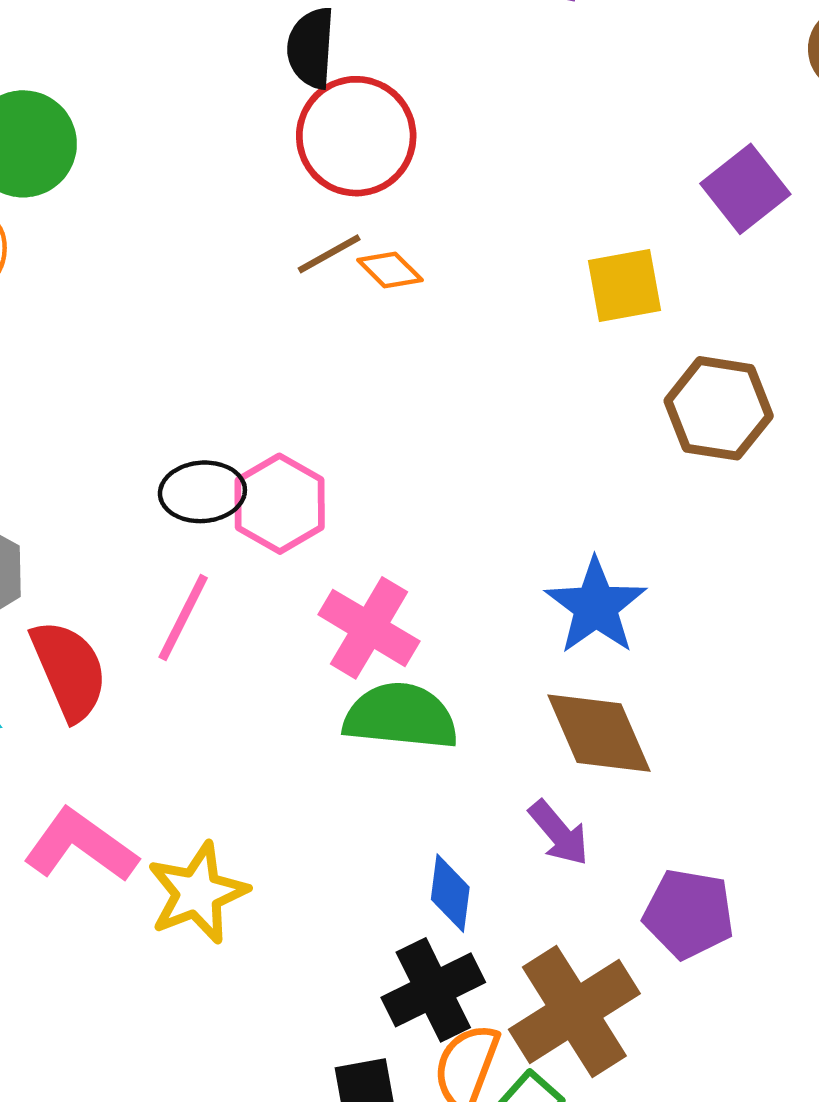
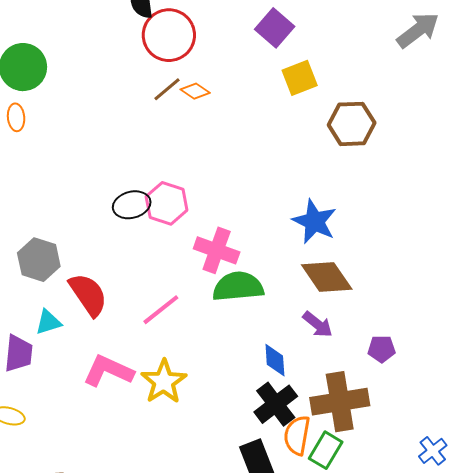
purple square: (745, 189) -> (275, 28), moved
pink line: (183, 618) -> (161, 310), moved, turned 36
purple pentagon: (689, 914) -> (382, 349), size x0.7
brown cross: (574, 1011) -> (340, 402), turned 34

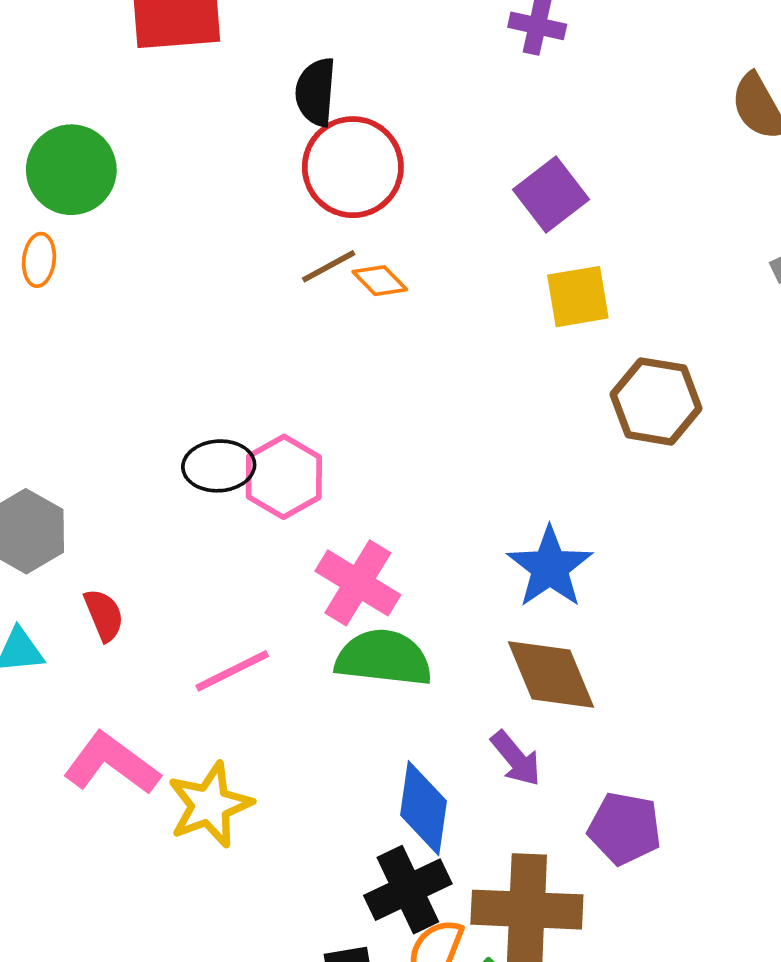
red semicircle: (88, 295) -> (104, 615), size x0.6
purple pentagon: (382, 349) -> (625, 828), size x1.4
blue diamond: (275, 360) -> (423, 808), size x1.4

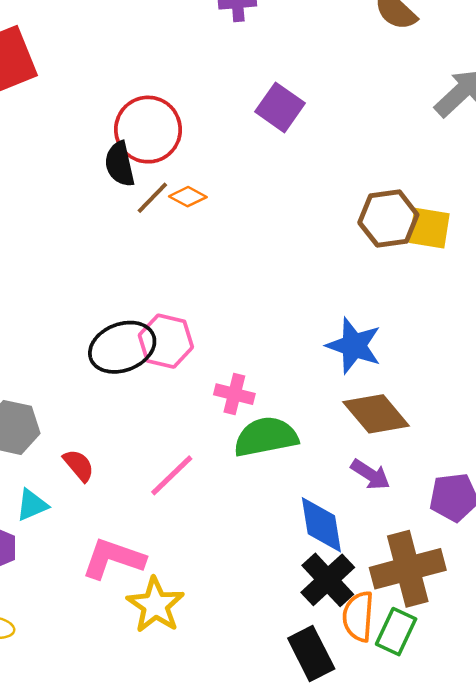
black semicircle: (316, 92) -> (120, 164), moved
yellow square: (578, 297) -> (429, 228), moved, turned 36
black ellipse: (219, 466) -> (122, 347), size x1.4
pink cross: (358, 583) -> (234, 394), size x0.7
yellow star: (210, 805) -> (155, 605), moved

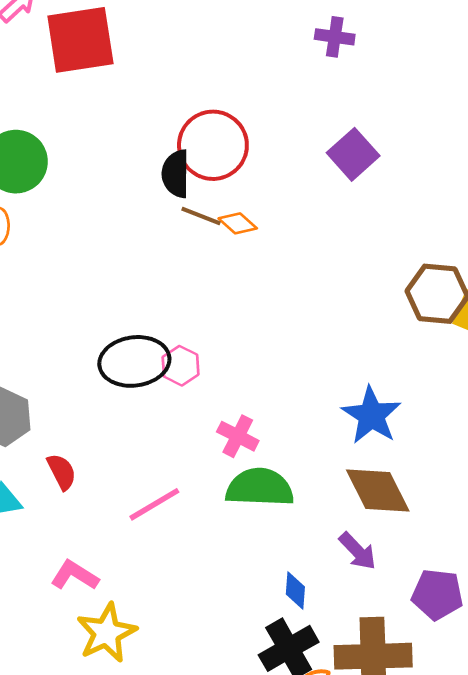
brown line: (152, 198) -> (201, 216), turned 54
pink hexagon: (166, 341) -> (181, 366), size x0.7
blue diamond: (321, 525) -> (295, 591), size x0.6
pink L-shape: (113, 559) -> (75, 575), size x0.7

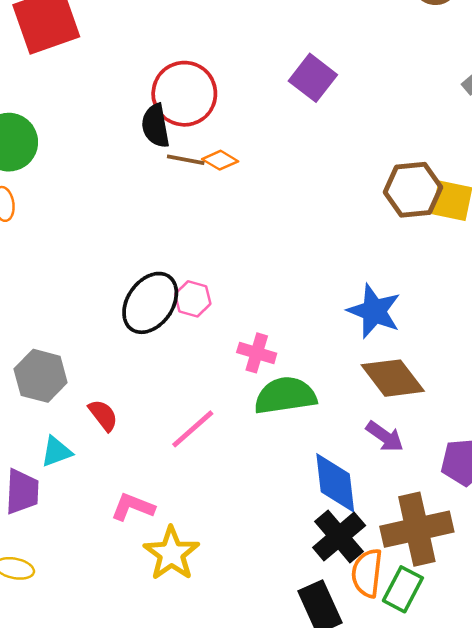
black ellipse: (134, 361) -> (150, 303), turned -36
blue diamond: (295, 591) -> (335, 483), size x1.8

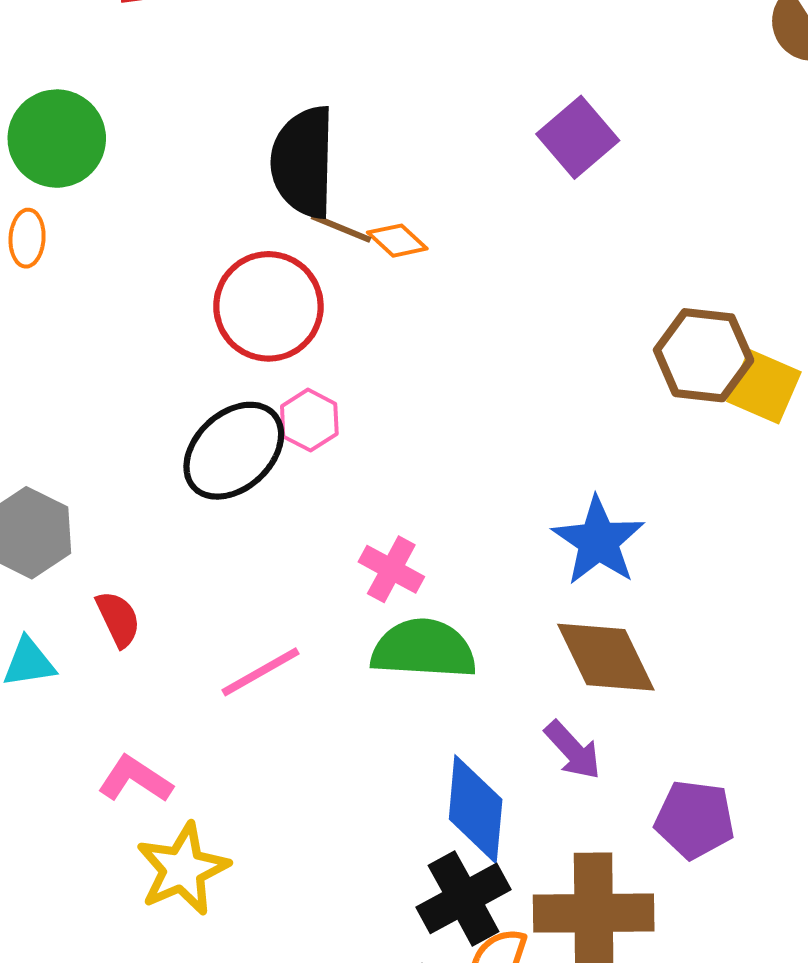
red circle: (184, 94) -> (268, 306), moved
black semicircle: (156, 126) -> (303, 162), size x1.5
pink hexagon: (193, 299) -> (309, 420), moved

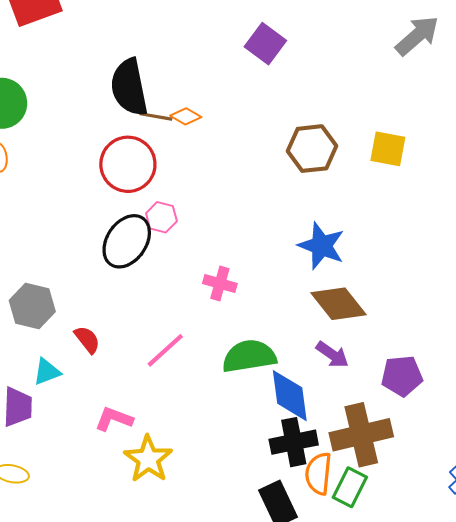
brown hexagon: (704, 355) -> (312, 149), moved
green semicircle: (424, 649) -> (249, 356), moved
black cross: (464, 898) -> (294, 442), turned 30

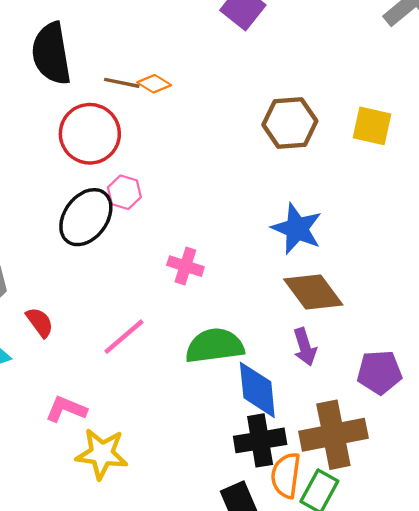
black semicircle: (129, 87) -> (51, 54), moved
purple arrow: (332, 355) -> (305, 347), turned 36
yellow star: (148, 459) -> (102, 454), turned -30

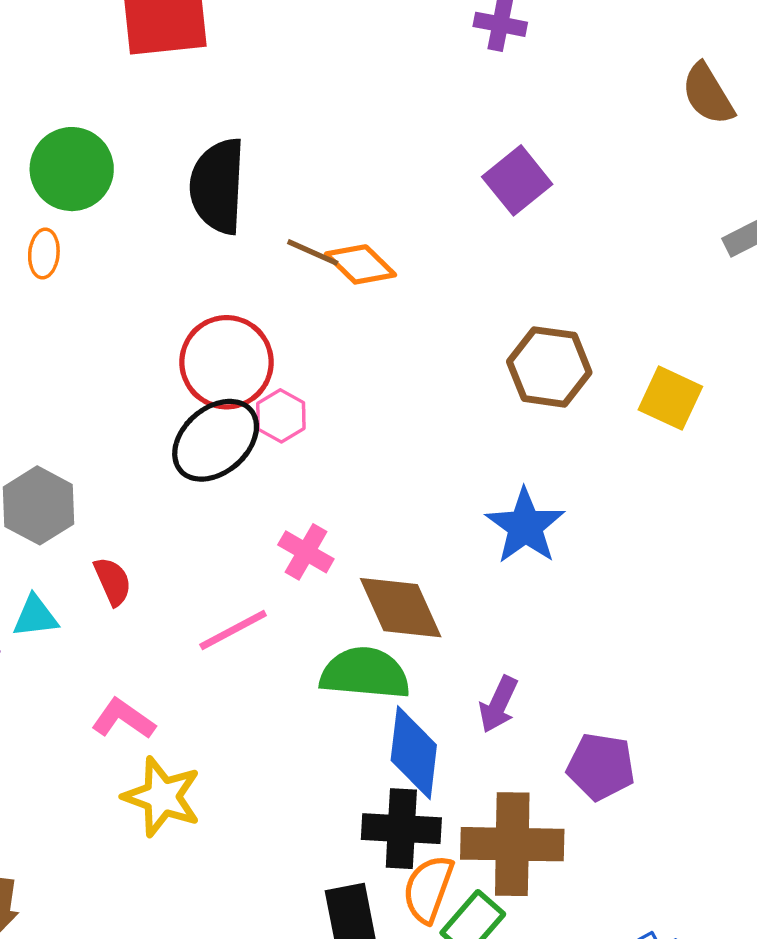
orange diamond: (154, 84) -> (360, 264), size x1.4
red circle: (90, 134) -> (227, 362), moved
pink cross: (185, 266) -> (306, 552), moved
brown diamond: (313, 292) -> (401, 608), moved
purple arrow: (305, 347) -> (498, 704), turned 30

